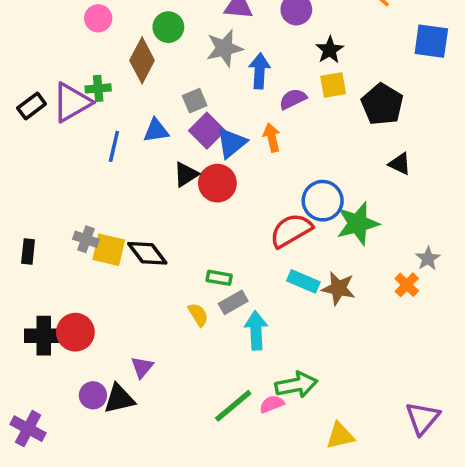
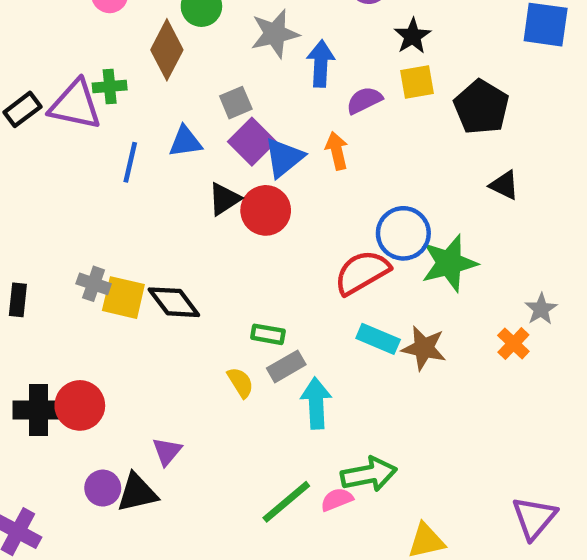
purple triangle: (72, 102) -> (75, 105), turned 42

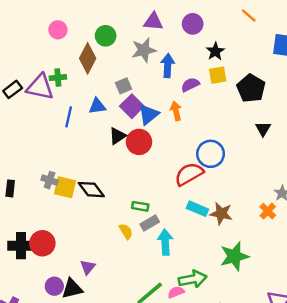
black triangle: (504, 185) -> (263, 129), turned 35
green star: (449, 263) -> (234, 256), moved

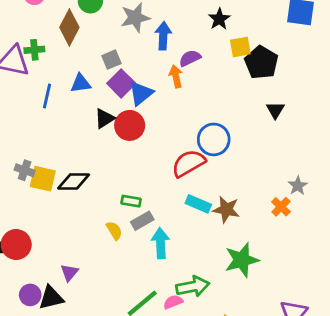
yellow square: (218, 75) -> (240, 47), moved
orange arrow: (176, 111) -> (176, 76), moved
black diamond: (91, 190) -> (74, 181), turned -52

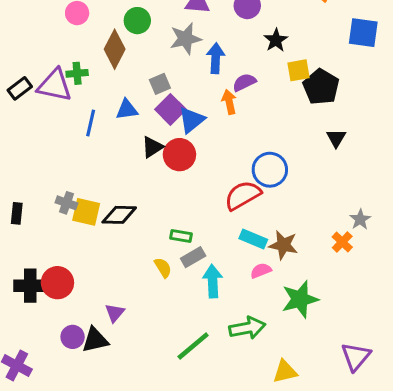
pink semicircle: (173, 302) -> (261, 271), moved

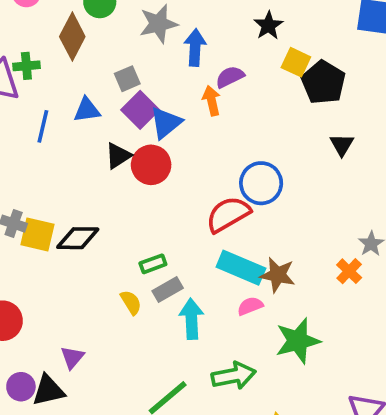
yellow square: (298, 70) -> (296, 62), turned 35
green rectangle: (181, 236) -> (153, 264), turned -30
cyan rectangle: (253, 239) -> (241, 268), size x1.4

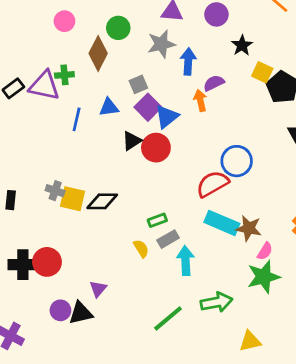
pink semicircle: (250, 306) -> (265, 251), moved, turned 144

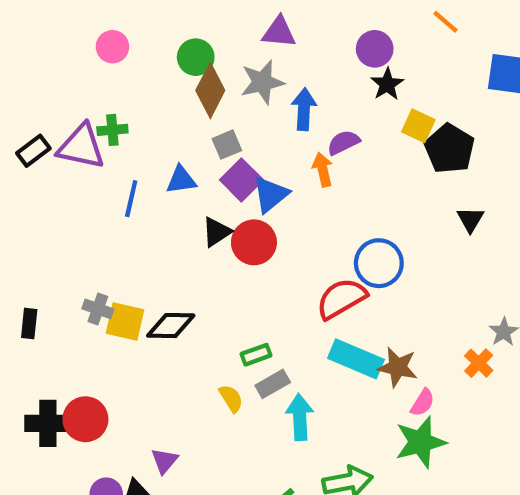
purple circle: (216, 14) -> (375, 49), moved
brown diamond: (98, 53) -> (210, 90), moved

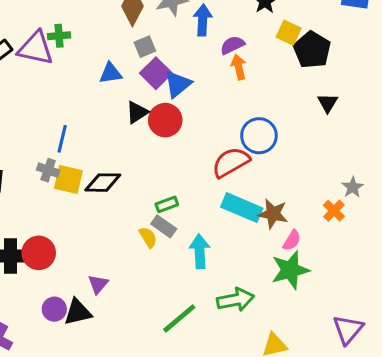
orange arrow: (323, 170) -> (239, 67), moved
blue line: (131, 199) -> (62, 139), moved
gray rectangle: (273, 384) -> (164, 226), moved, turned 65

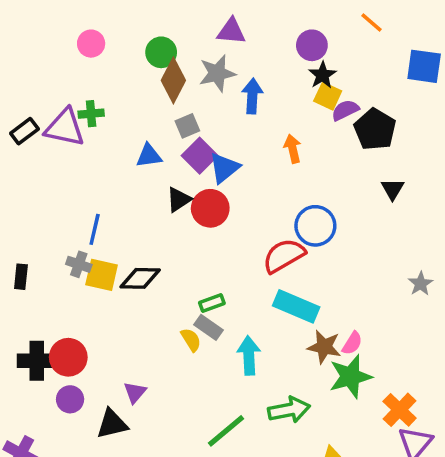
yellow square: (289, 33) -> (328, 96), moved
purple semicircle: (232, 45) -> (345, 110), moved
orange cross: (334, 211) -> (400, 410), moved, size x1.4
brown star: (273, 214) -> (324, 347), moved
purple circle: (54, 309) -> (70, 399), moved

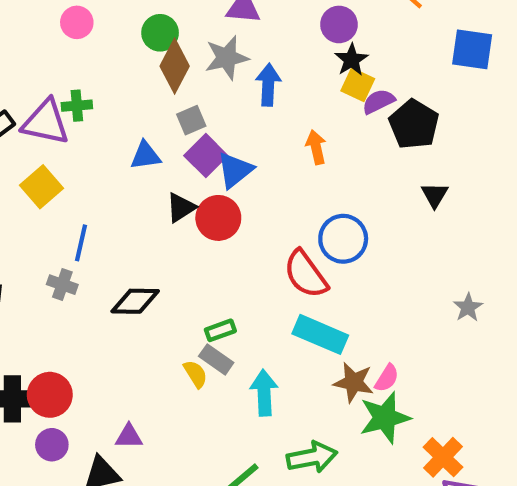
red semicircle: (284, 256) -> (306, 274), turned -96
yellow square: (102, 275) -> (41, 187), moved, turned 36
purple triangle: (135, 392) -> (129, 436), turned 50

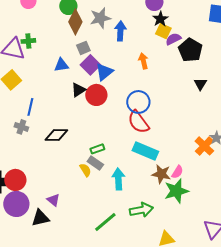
blue circle: (343, 239) -> (138, 102), moved
purple triangle: (129, 436) -> (53, 200), turned 40
purple circle: (52, 445) -> (16, 204), size x1.6
orange cross: (443, 457) -> (204, 146), moved

